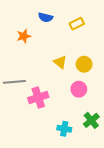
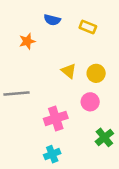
yellow rectangle: (77, 24) -> (88, 27), turned 48
pink cross: (38, 98) -> (56, 118), moved
cyan cross: (64, 129) -> (52, 154), moved, turned -32

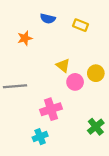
yellow circle: (96, 73) -> (96, 73), moved
pink circle: (90, 102) -> (75, 82), moved
cyan cross: (52, 154) -> (40, 137), moved

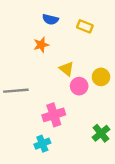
orange star: (25, 38) -> (41, 45), moved

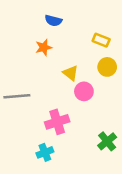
yellow rectangle: (85, 26) -> (101, 40), moved
yellow circle: (101, 77) -> (107, 67), moved

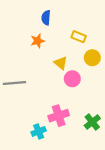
blue semicircle: (53, 21) -> (46, 18), turned 80
yellow rectangle: (101, 40) -> (79, 37), moved
pink cross: (57, 122) -> (59, 116), moved

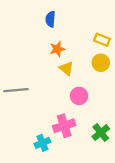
yellow rectangle: (79, 37) -> (102, 40), moved
orange star: (38, 41) -> (57, 49), moved
pink circle: (72, 79) -> (79, 96), moved

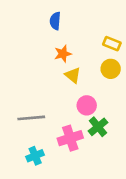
gray line: (16, 90) -> (31, 118), moved
green cross: (101, 133) -> (98, 127), moved
cyan cross: (42, 143) -> (35, 156), moved

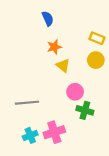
blue semicircle: (55, 21) -> (48, 19), turned 152
green cross: (98, 127) -> (85, 110), turned -35
pink cross: (70, 138) -> (54, 132), moved

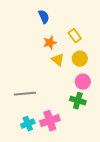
yellow rectangle: (97, 38) -> (75, 36), moved, turned 32
yellow circle: (96, 60) -> (80, 59), moved
pink circle: (75, 92) -> (83, 82), moved

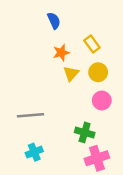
yellow triangle: (58, 60) -> (71, 73), turned 32
green cross: (78, 101) -> (85, 132), moved
pink cross: (50, 121) -> (97, 158), moved

